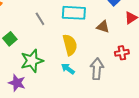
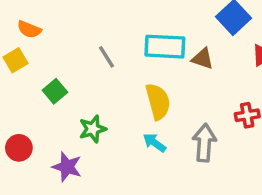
brown triangle: (103, 27) -> (203, 59), moved
green star: (32, 61) -> (93, 129), size x0.7

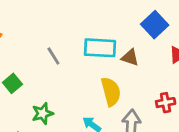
yellow semicircle: (158, 102) -> (111, 92), moved

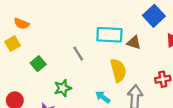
gray line: (53, 56) -> (78, 54), moved

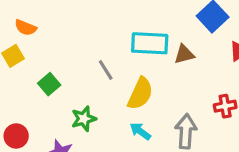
brown triangle: (134, 42) -> (184, 54), turned -32
yellow semicircle: (118, 70) -> (140, 94), moved, turned 40

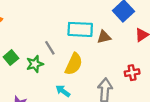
green star: (84, 119) -> (35, 64), moved
cyan arrow: (140, 131) -> (63, 91), moved

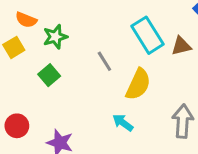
cyan rectangle: (80, 29) -> (147, 35), turned 55
green star: (35, 64) -> (55, 37), moved

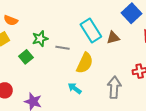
green star: (55, 37) -> (40, 39), moved
gray line: (104, 61) -> (62, 48), turned -48

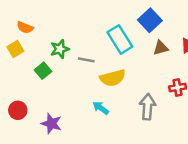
blue square: (131, 13) -> (150, 20), moved
brown triangle: (113, 38) -> (161, 48), moved
yellow semicircle: (85, 63) -> (113, 78), turned 50

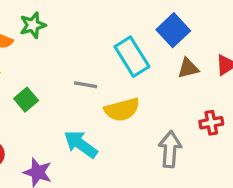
green star: (60, 49) -> (33, 25), moved
cyan arrow: (101, 108) -> (81, 144), moved, size x1.5

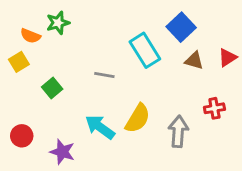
brown triangle: (188, 68) -> (194, 60), turned 30
yellow semicircle: (122, 110) -> (138, 118), moved, turned -44

